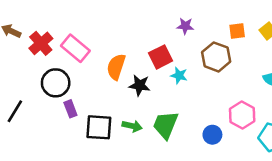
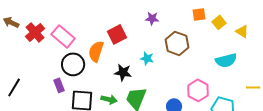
orange square: (237, 31) -> (199, 14), moved
red square: (161, 57) -> (117, 34), moved
black circle: (56, 83) -> (73, 64), moved
black star: (140, 85) -> (123, 72), moved

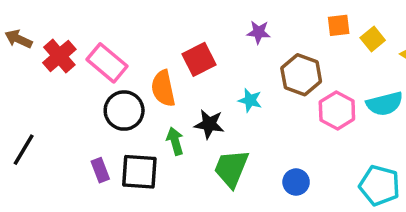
orange semicircle: (96, 51) -> (163, 88), turned -30
purple rectangle: (59, 85) -> (100, 170), moved
pink hexagon: (198, 90) -> (337, 111), moved
green arrow: (109, 99) -> (175, 141), moved, turned -119

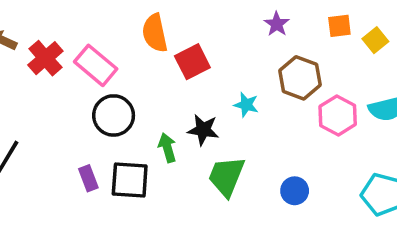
purple star: (259, 32) -> (277, 24), moved, turned 30
orange semicircle: (163, 88) -> (155, 33), moved

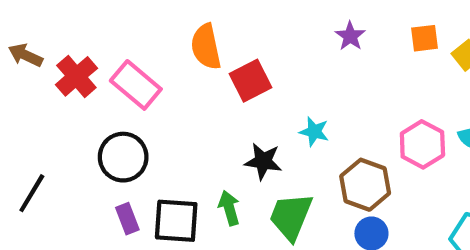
brown hexagon: (300, 78) -> (365, 185), moved
black circle: (114, 115) -> (123, 157), moved
green arrow: (167, 148) -> (229, 208), moved

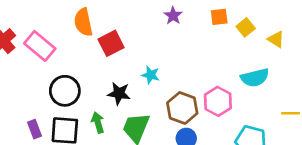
pink hexagon: (422, 144) -> (218, 101), moved
black circle: (123, 157) -> (65, 91), moved

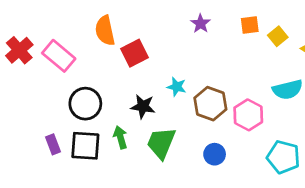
brown hexagon: (182, 108) -> (210, 104), moved

